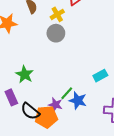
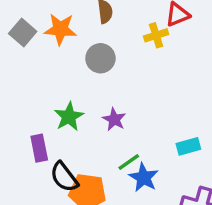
yellow cross: (57, 14) -> (156, 35), moved
gray circle: (56, 33) -> (100, 58), moved
purple star: (55, 105) -> (114, 119), moved

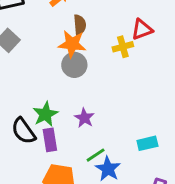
orange star: (60, 29) -> (72, 44), moved
purple rectangle: (39, 148) -> (50, 140), moved
black semicircle: (64, 177) -> (23, 131), moved

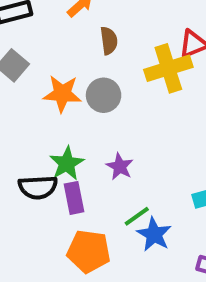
orange star: (72, 44) -> (62, 94), moved
yellow cross: (123, 47) -> (168, 68), size x1.6
black semicircle: (23, 131) -> (38, 187), turned -56

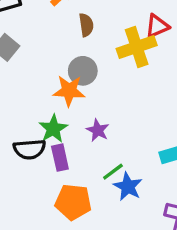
orange star: (62, 94) -> (69, 91), moved

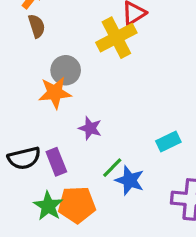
brown semicircle: (86, 25) -> (37, 26), moved
green star: (53, 129) -> (48, 206), moved

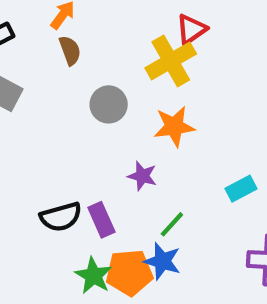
orange star: (55, 93) -> (174, 126), moved
blue star: (130, 180) -> (162, 261), moved

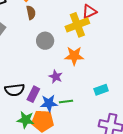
purple rectangle: (101, 220) -> (33, 94), turned 42
green line: (172, 224) -> (66, 101), turned 32
blue star: (162, 261) -> (49, 103), moved, turned -30
green star: (94, 276) -> (26, 120), turned -30

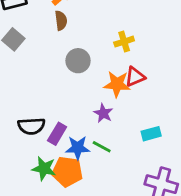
red triangle: (89, 12) -> (135, 77), moved
yellow cross: (77, 25) -> (124, 42), size x0.6
purple star: (56, 77) -> (103, 113), moved
green line: (66, 101) -> (102, 147), turned 32

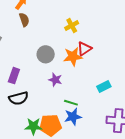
gray circle: (78, 61) -> (46, 54), moved
purple star: (103, 113) -> (55, 80), moved
purple rectangle: (57, 134) -> (14, 76), moved
blue star: (78, 148) -> (73, 117), moved

